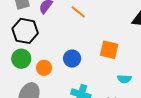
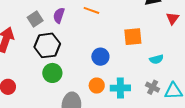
orange circle: (44, 68) -> (97, 86), moved

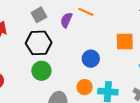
purple semicircle: (59, 15) -> (66, 20), moved
gray square: (35, 19) -> (39, 15), moved

